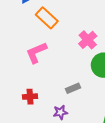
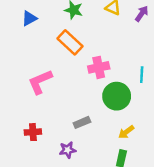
orange rectangle: (47, 18) -> (70, 42), moved
pink cross: (88, 40) -> (99, 67), turned 30

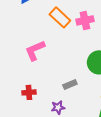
pink cross: (99, 67) -> (85, 20), moved

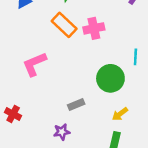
red cross: (29, 92) -> (13, 114), moved, turned 32

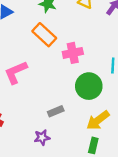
pink cross: (94, 28) -> (73, 53), moved
yellow arrow: (120, 114) -> (98, 120), size x1.5

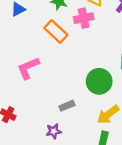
pink cross: (73, 53) -> (84, 18), moved

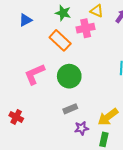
green circle: (99, 81) -> (69, 76), moved
purple star: (54, 131) -> (81, 128), moved

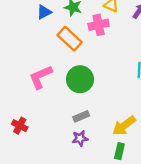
blue triangle: (25, 20) -> (44, 12), moved
purple star: (81, 128) -> (80, 138), moved

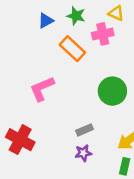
green circle: (80, 79) -> (112, 91), moved
red cross: (20, 126) -> (20, 140), size x1.6

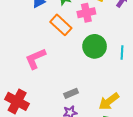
green circle: (112, 91) -> (95, 46), moved

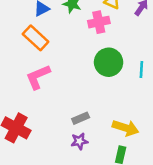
orange rectangle: (61, 25) -> (36, 38), moved
yellow arrow: (109, 101) -> (126, 128), turned -125

